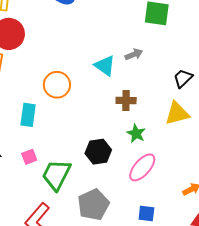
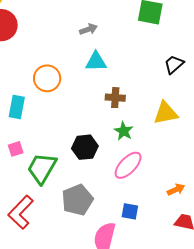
gray arrow: (134, 54) -> (88, 29), moved
cyan triangle: (105, 66) -> (96, 62), turned -40
black trapezoid: (183, 78) -> (174, 64), moved

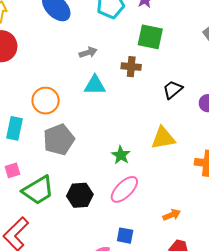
brown cross: (115, 98) -> (131, 67), moved
black hexagon: (85, 147) -> (80, 195), moved
green trapezoid: (42, 168) -> (38, 190), turned -152
gray pentagon: (77, 200) -> (59, 140), moved

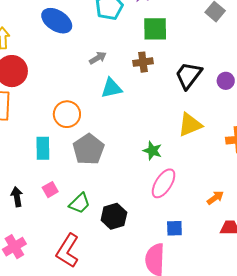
black trapezoid: (173, 90) -> (188, 75), size x1.4
green trapezoid: (38, 190) -> (80, 203), size x0.7
black hexagon: (80, 195) -> (114, 216), moved

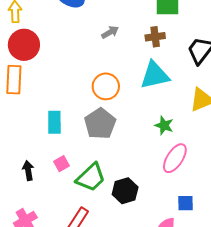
cyan triangle: (112, 88) -> (155, 75), moved, size x1.4
orange circle: (67, 114) -> (106, 86), moved
green trapezoid: (80, 203) -> (91, 178), size x1.4

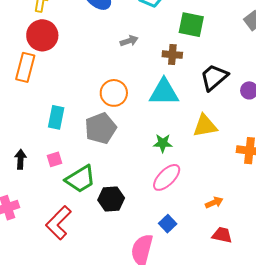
green star: (164, 125) -> (163, 143), turned -30
blue square: (185, 203) -> (168, 224), turned 36

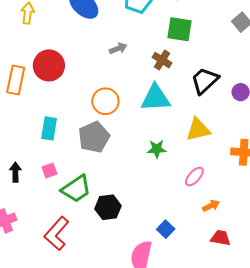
red circle: (42, 35) -> (49, 65), moved
brown cross: (172, 55) -> (162, 60), turned 30
pink ellipse: (167, 177) -> (194, 177), moved, size x0.7

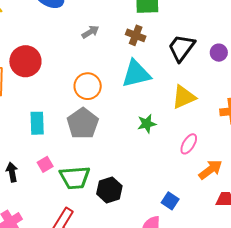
green trapezoid: (76, 189) -> (75, 178), turned 40
orange arrow: (211, 206) -> (210, 170), size x1.4

